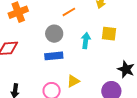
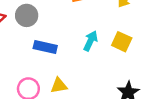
gray circle: (54, 34) -> (27, 15), moved

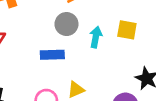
gray circle: (27, 15) -> (66, 24), moved

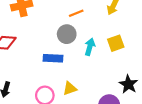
yellow square: (127, 30) -> (116, 43), turned -35

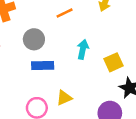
gray circle: (67, 34) -> (34, 39), moved
yellow square: (116, 43) -> (114, 62), moved

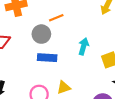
orange line: (65, 13) -> (56, 18), moved

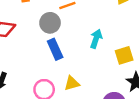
blue rectangle: (47, 58) -> (55, 49), turned 60

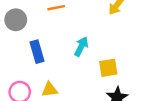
gray circle: (50, 23) -> (16, 20), moved

